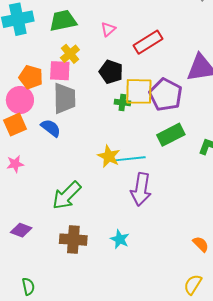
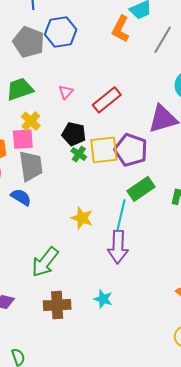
green cross: (122, 103) -> (79, 154), moved, turned 35
cyan line: (130, 159) -> (121, 215), moved, turned -64

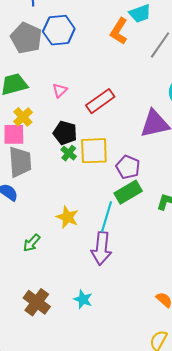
purple pentagon: (131, 150) -> (128, 167), moved, size x0.7
green arrow: (45, 262) -> (32, 243), moved, size x0.6
brown cross: (57, 305) -> (37, 302), turned 36

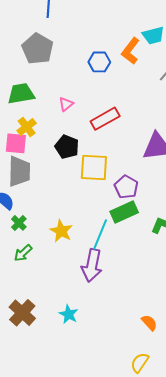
blue hexagon: (59, 30) -> (99, 62), moved, size x0.7
green cross: (69, 153) -> (19, 223), moved

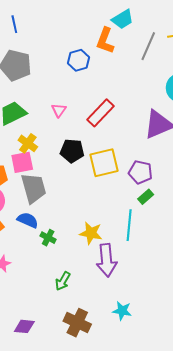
green rectangle: (124, 212) -> (146, 197), size x0.6
green arrow: (23, 253) -> (63, 281), moved
purple arrow: (92, 265) -> (107, 260), moved

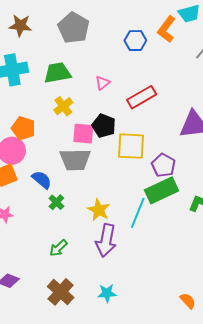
pink square: (22, 162) -> (83, 134), moved
gray trapezoid: (34, 188) -> (75, 160), moved, turned 88
green rectangle: (146, 197) -> (162, 190), size x2.0
cyan star: (122, 311) -> (107, 293), turned -30

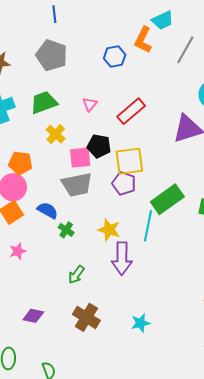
purple pentagon: (163, 165) -> (124, 183), moved
cyan star: (107, 293) -> (141, 323), moved

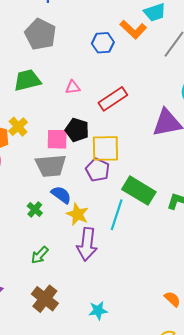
orange L-shape: (143, 40) -> (133, 29), turned -80
pink triangle: (90, 104) -> (73, 87), turned 35
yellow cross: (56, 134) -> (18, 127), moved
green rectangle: (167, 199) -> (139, 191), turned 60
blue semicircle: (48, 210) -> (61, 195), moved

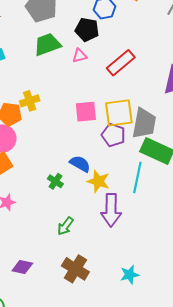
green trapezoid: (27, 80) -> (47, 44), moved
yellow cross: (18, 127) -> (30, 101), turned 30
black pentagon: (77, 130) -> (87, 30), moved
pink square: (57, 139) -> (86, 112), moved
gray trapezoid: (51, 166) -> (144, 123), moved, turned -68

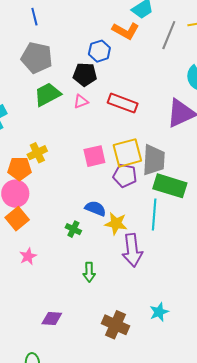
red rectangle: (121, 63) -> (123, 103), turned 68
green arrow: (65, 226) -> (89, 272), turned -30
brown cross: (75, 269) -> (116, 325), moved

